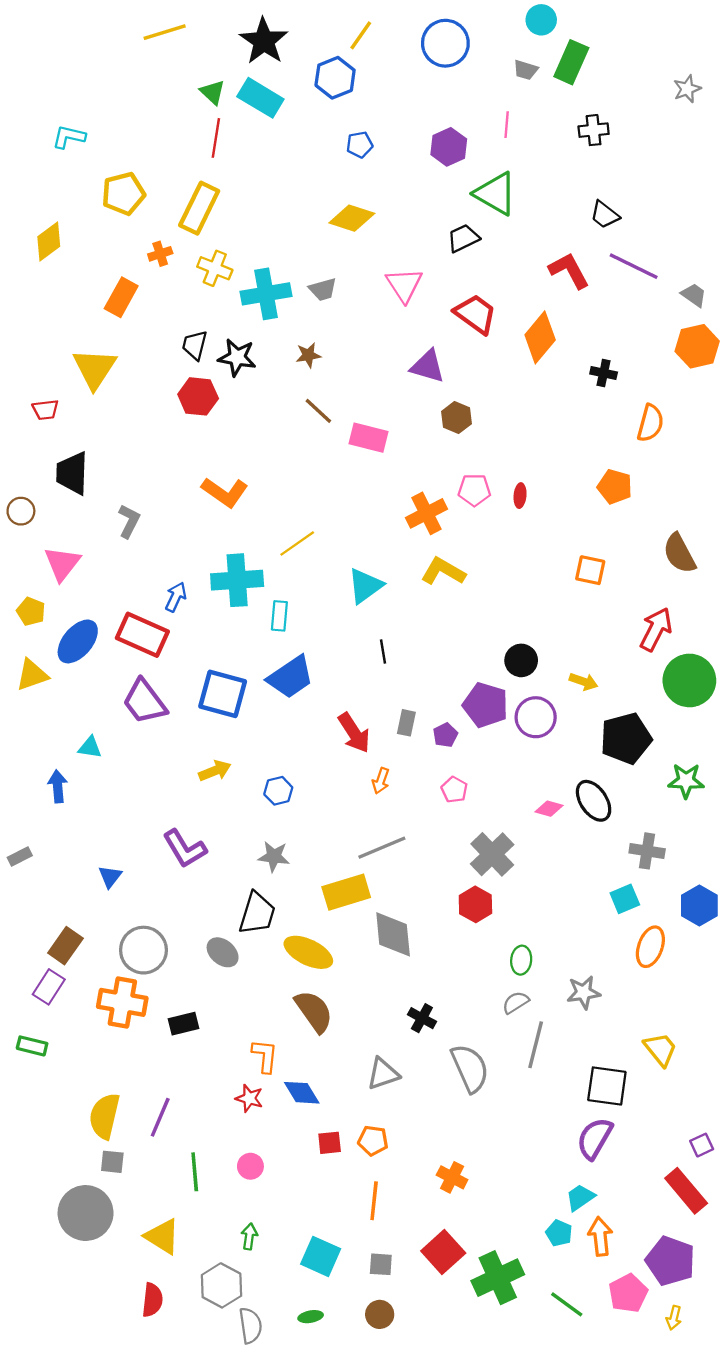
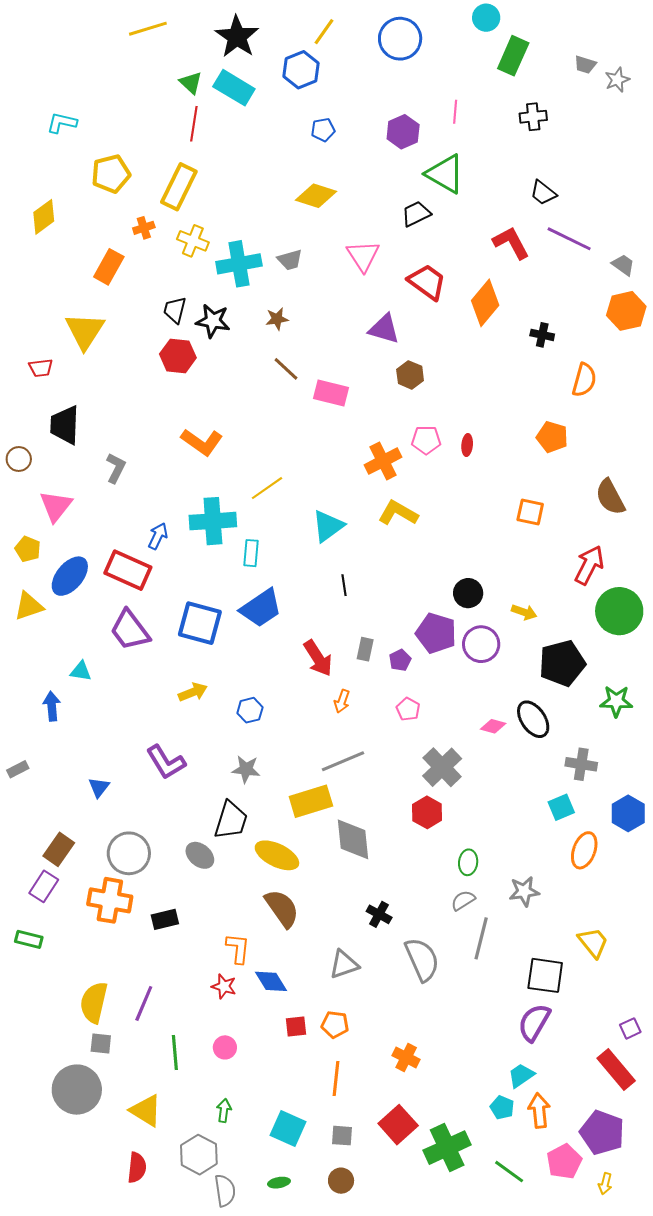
gray trapezoid: (526, 70) -> (585, 65), moved

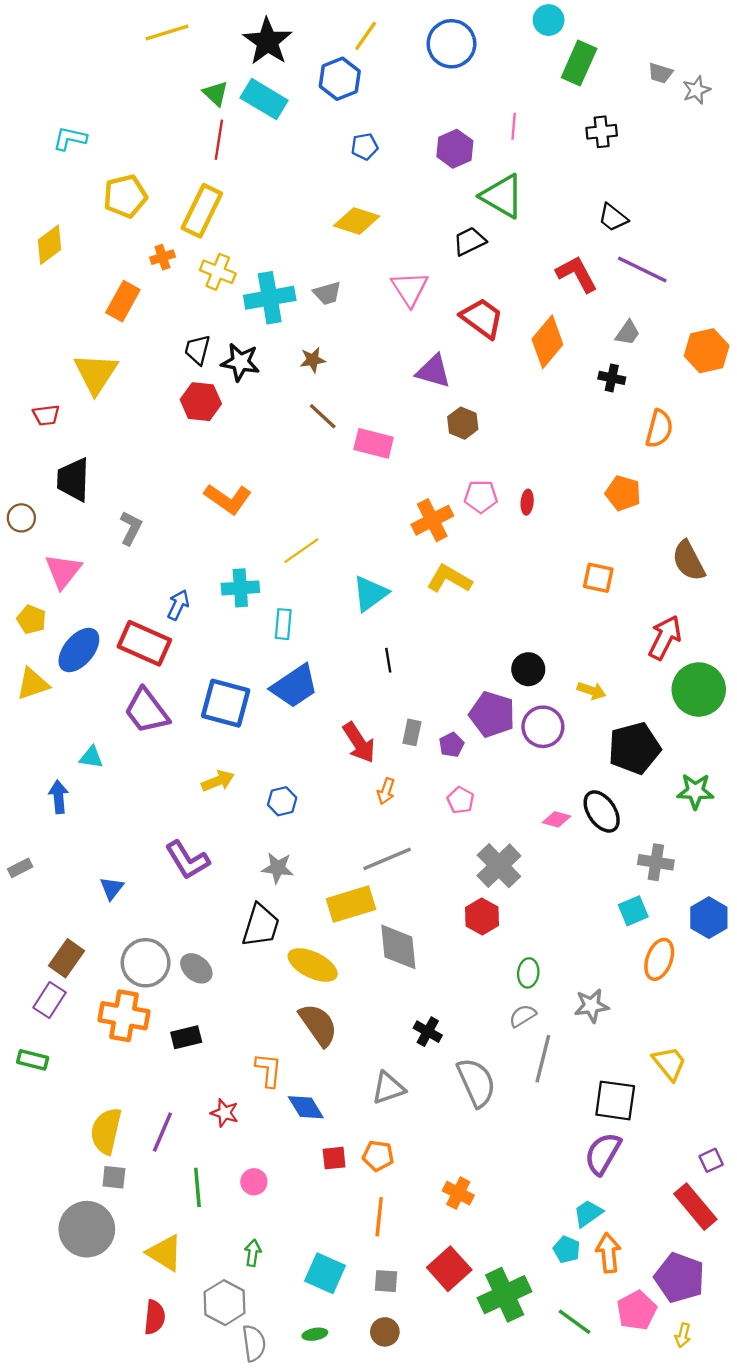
gray trapezoid: (623, 265) -> (628, 333), moved, turned 90
cyan cross: (213, 521) -> (240, 588), size x0.7
gray ellipse: (200, 855) -> (196, 968), moved
red star: (224, 986) -> (225, 1113), moved

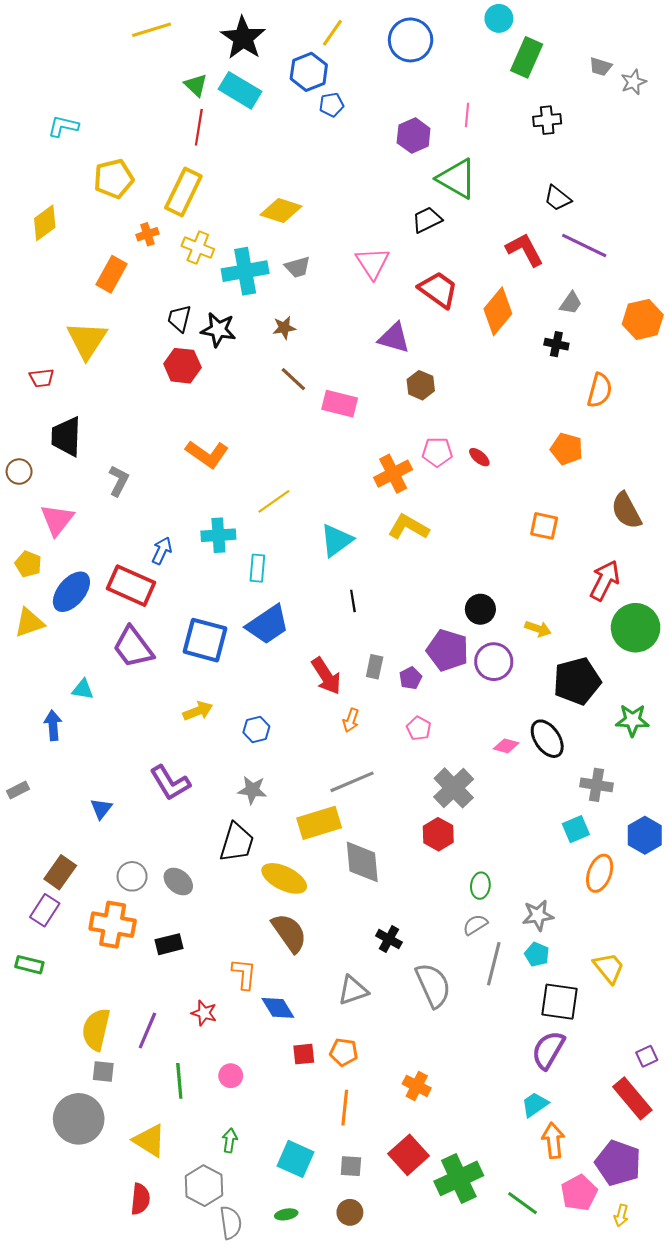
blue pentagon: (365, 146) -> (331, 105), moved
yellow diamond: (357, 221) -> (281, 211), moved
red ellipse: (527, 502) -> (479, 457), turned -55
gray circle: (146, 963) -> (132, 876), size x0.7
cyan pentagon: (567, 1250) -> (537, 954), moved

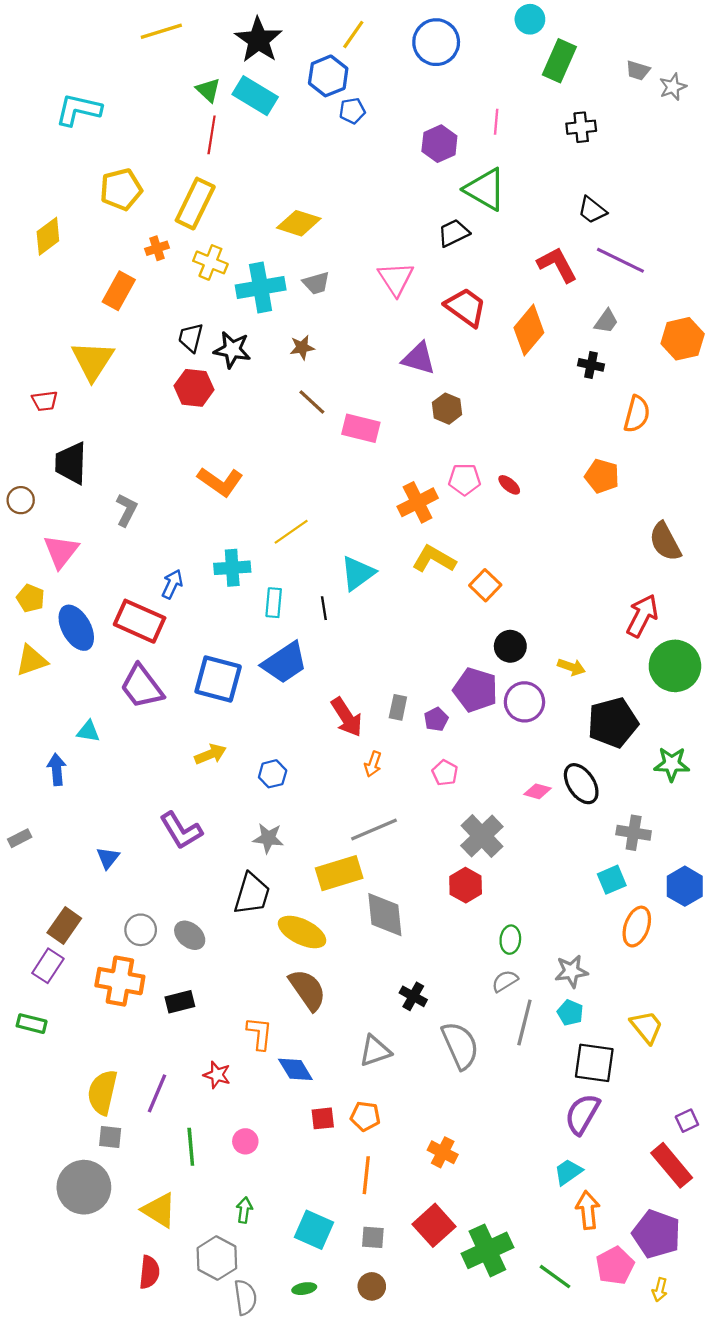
cyan L-shape: (63, 126) -> (78, 110), moved, size x1.4
orange square: (544, 526) -> (485, 585), moved, turned 32
blue ellipse: (71, 592) -> (76, 628), turned -69
black line: (353, 601) -> (324, 608), moved

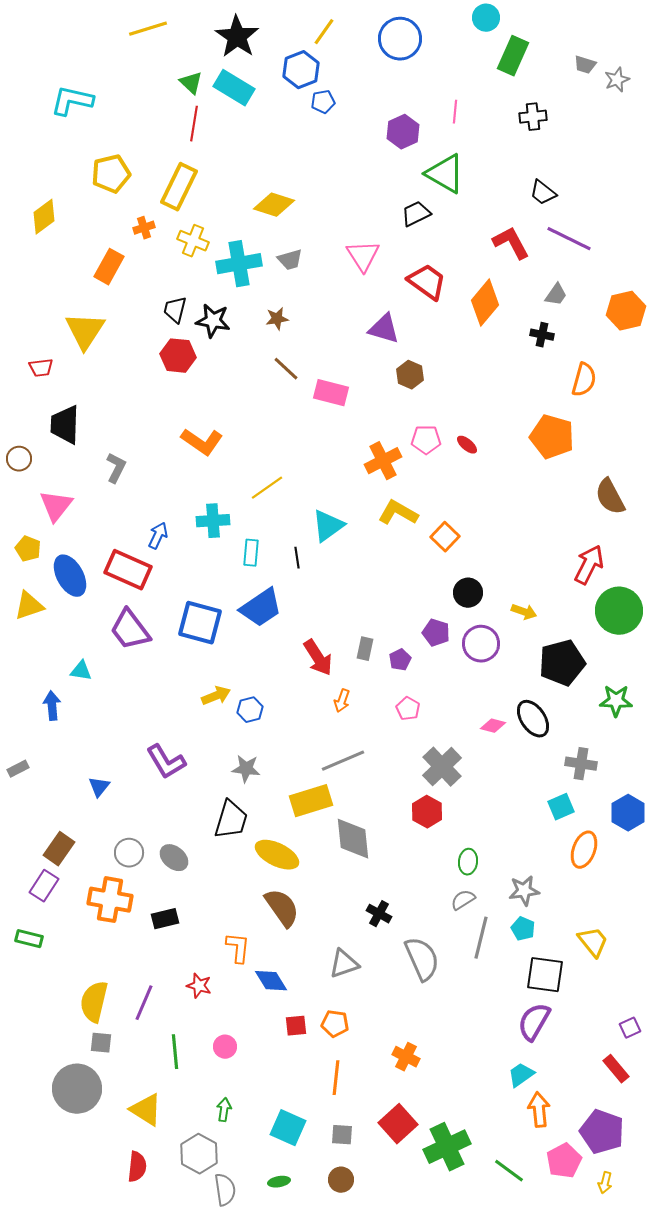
orange pentagon: (602, 476) -> (552, 437), size x1.4
purple pentagon: (475, 690) -> (436, 633), size x0.7
yellow arrow: (210, 754) -> (216, 696), moved
red rectangle: (672, 1165) -> (616, 1069), size x0.7

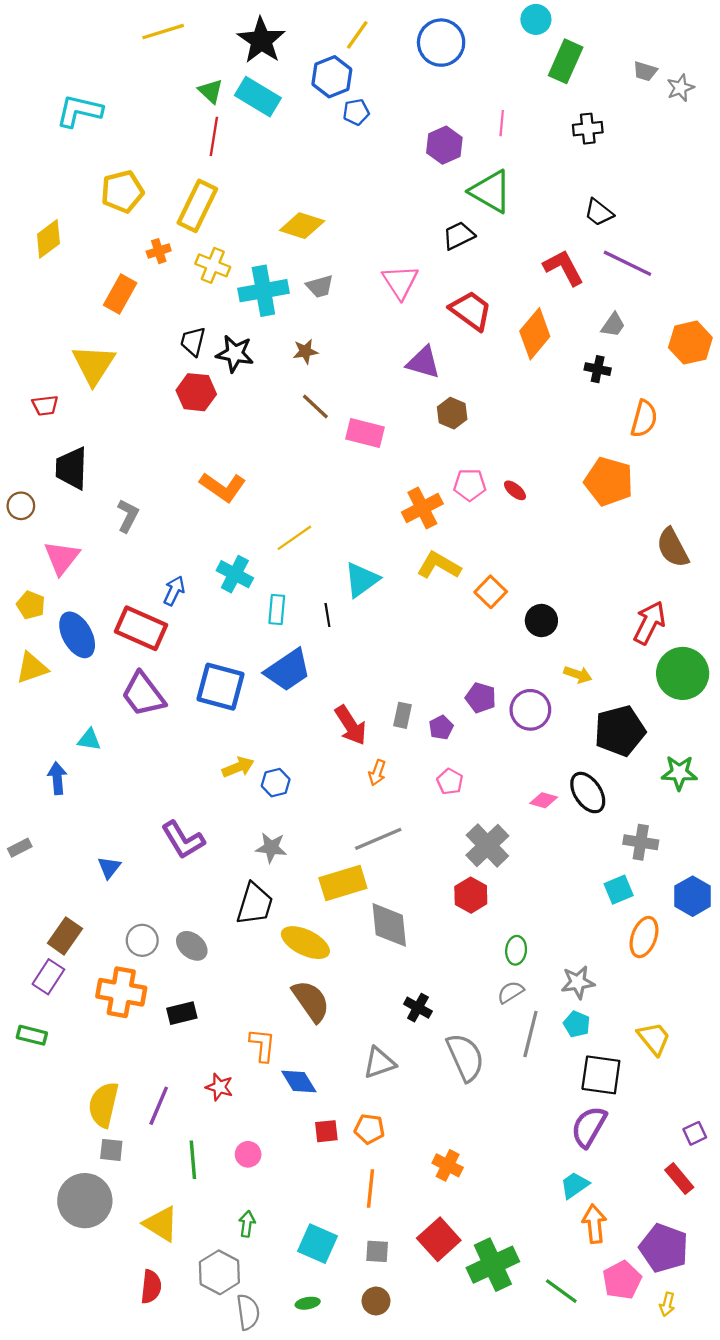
cyan cross: (213, 521) -> (235, 574), turned 32
black circle: (468, 593) -> (541, 621), moved

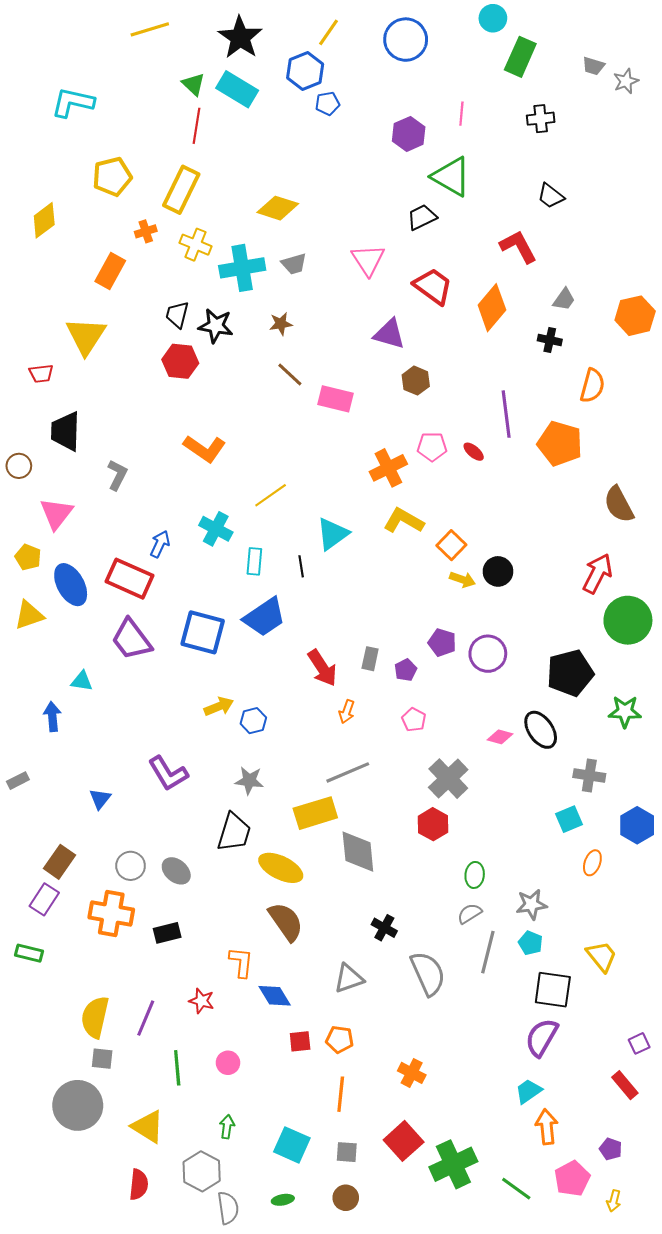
purple line: (627, 263) -> (506, 414), moved, turned 57
yellow arrow: (578, 675) -> (462, 580), moved
orange ellipse: (644, 937) -> (592, 863), size x0.7
purple pentagon: (664, 1248) -> (611, 1149), size x0.5

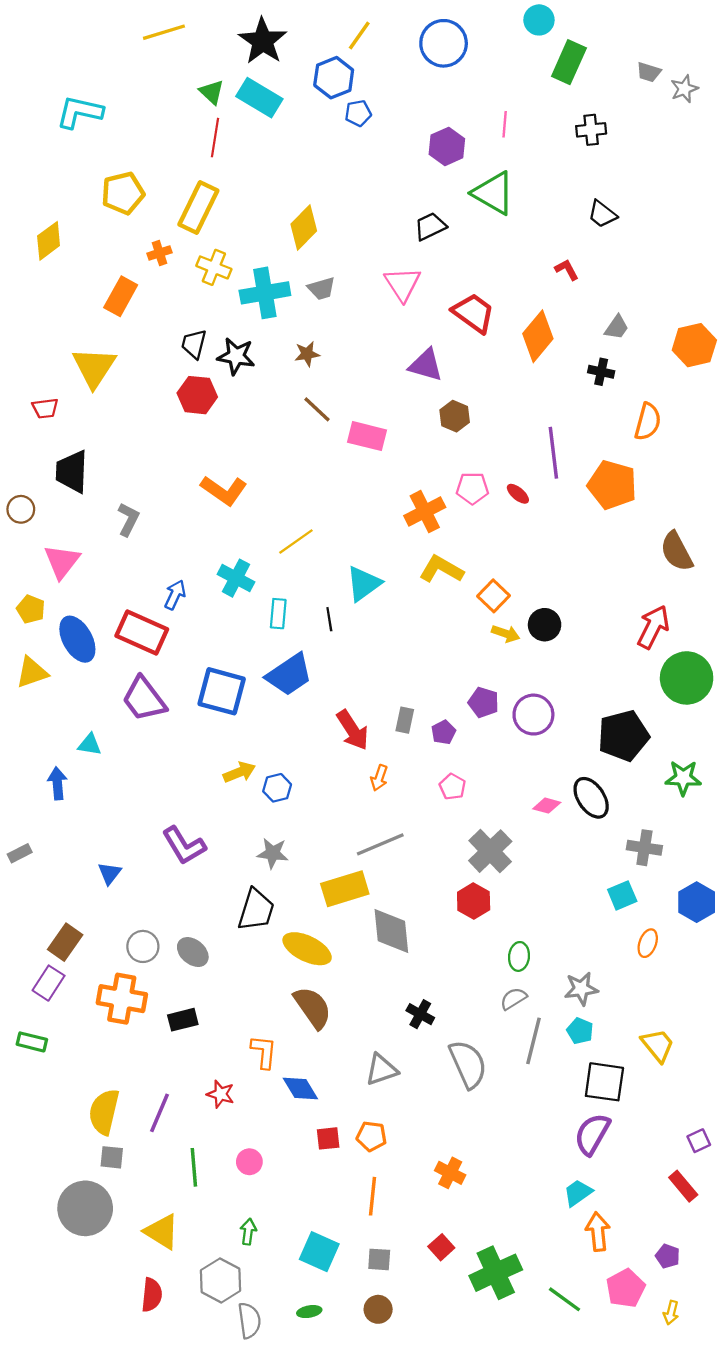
yellow diamond: (278, 208) -> (304, 227), turned -63
black trapezoid: (422, 217) -> (430, 226), moved
red L-shape: (518, 247) -> (567, 270), size x0.6
red square: (404, 1141) -> (441, 1247), size x0.6

